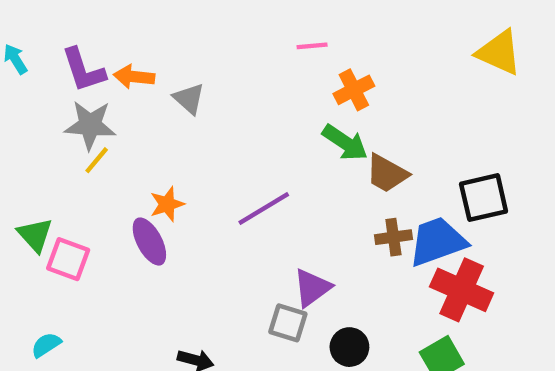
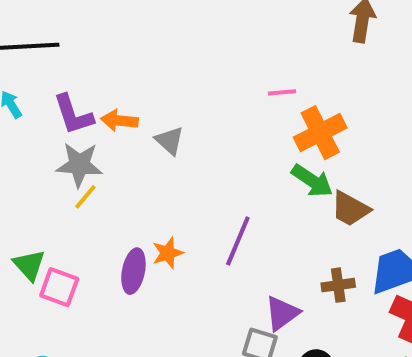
orange cross: (354, 90) -> (320, 133), size x1.4
orange star: (167, 204) -> (168, 253), moved
purple line: (264, 209) -> (238, 241), turned -36
brown cross: (393, 237) -> (338, 285), moved
purple ellipse: (149, 242) -> (133, 271), turned 39

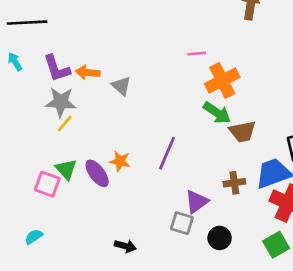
brown trapezoid: (350, 209) -> (242, 132), turned -40
orange star: (168, 253) -> (120, 161), turned 30
green triangle: (29, 265) -> (66, 169), moved
purple ellipse: (133, 271) -> (97, 173), turned -48

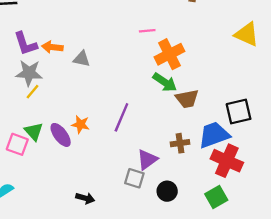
gray triangle: (121, 86) -> (82, 59), turned -30

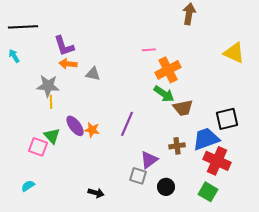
purple L-shape: (25, 44) -> (64, 46), moved
yellow line: (32, 92) -> (51, 102), turned -40
purple ellipse: (61, 135) -> (75, 126), moved
green square: (216, 197) -> (208, 192), turned -30

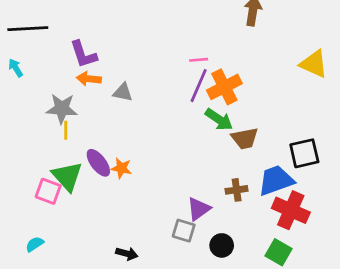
purple line: (127, 124) -> (199, 86), moved
green triangle: (52, 136) -> (67, 176), size x1.4

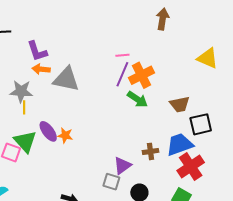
gray triangle: (123, 92) -> (66, 79), size x1.8
brown trapezoid: (245, 138) -> (180, 104), moved
red cross: (291, 210) -> (191, 166), turned 32

